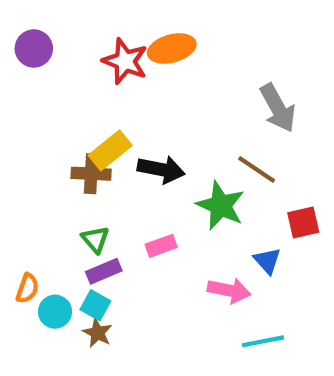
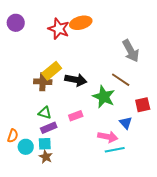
green triangle: (95, 239) -> (45, 113), turned -32
cyan square: (95, 305) -> (45, 144), turned -32
cyan line: (263, 341) -> (115, 150), moved

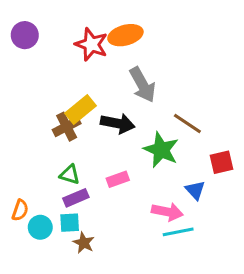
gray arrow: (131, 51) -> (142, 85), moved
brown cross: (43, 82) -> (67, 127), turned -30
brown star: (46, 157) -> (84, 243), moved

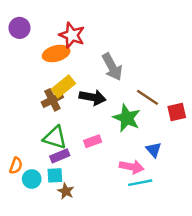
orange ellipse: (125, 35) -> (56, 53), moved
red square: (222, 162) -> (177, 112), moved
green triangle: (70, 175) -> (55, 138), size x1.5

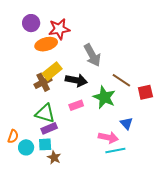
purple circle: (20, 28) -> (31, 23), moved
red star: (72, 35) -> (59, 29), turned -30
pink rectangle: (93, 141) -> (76, 105), moved

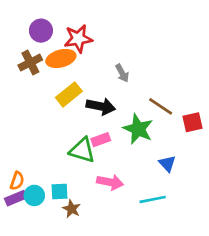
gray arrow: (92, 55) -> (122, 73), size x0.6
brown cross: (43, 82) -> (30, 62), moved
green triangle: (45, 113) -> (82, 150), moved
purple rectangle: (49, 128) -> (16, 198), moved
pink arrow: (108, 137) -> (110, 182), moved

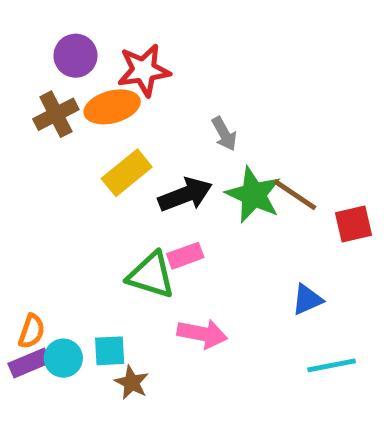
black arrow: (101, 106) -> (185, 195), turned -32
green star: (138, 129) -> (254, 195), moved
blue triangle: (167, 164) -> (307, 300), turned 48
cyan line: (153, 199) -> (332, 365), moved

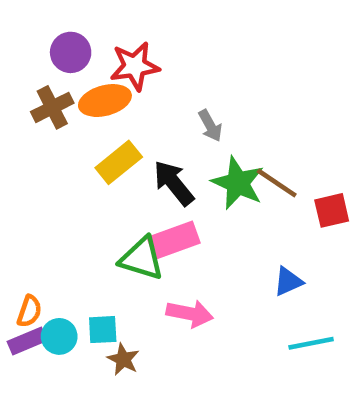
black arrow: (185, 195) -> (174, 183), turned -108
pink rectangle: (185, 256) -> (174, 240), size x1.5

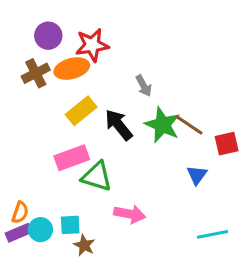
pink rectangle: (174, 240) -> (72, 158), moved
blue triangle: (288, 281) -> (197, 175), moved, turned -30

